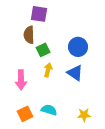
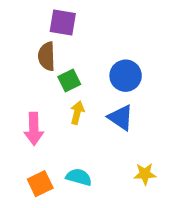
yellow star: (84, 115) -> (145, 174), moved

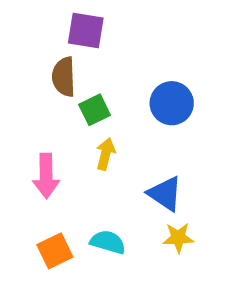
blue triangle: (121, 118) -> (165, 194), moved
yellow star: (145, 174) -> (178, 238), moved

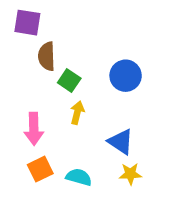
purple square: (86, 30) -> (27, 23), moved
green square: (95, 110) -> (69, 80), turned -30
orange square: (55, 251) -> (40, 169), moved

